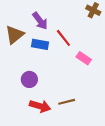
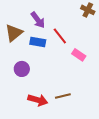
purple circle: (29, 79) -> (22, 69), moved

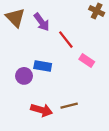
brown triangle: (14, 33) -> (15, 18), moved, turned -36
blue rectangle: (38, 42) -> (43, 66), moved

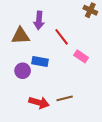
brown triangle: (15, 18) -> (21, 36), moved, turned -48
purple arrow: (42, 22) -> (39, 20), turned 42

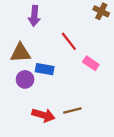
purple arrow: (39, 20) -> (34, 16), moved
brown triangle: (21, 36) -> (20, 53), moved

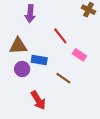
brown line: (72, 111) -> (63, 78), moved, turned 49
red arrow: (43, 115) -> (38, 100), turned 42

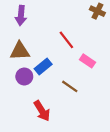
purple arrow: (30, 14) -> (21, 16), moved
blue rectangle: (39, 60) -> (43, 67), turned -49

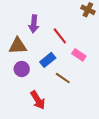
purple arrow: (21, 16) -> (34, 24), moved
blue rectangle: (43, 67) -> (48, 60), moved

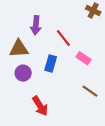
blue rectangle: (48, 60) -> (51, 63), turned -35
brown line: (63, 78) -> (90, 91), moved

